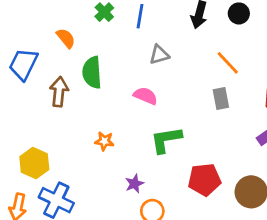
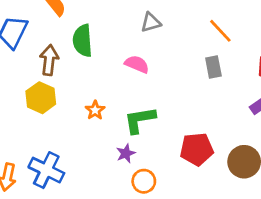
green L-shape: (166, 140) -> (140, 120), moved
orange star: (104, 141) -> (95, 110), turned 30
yellow hexagon: (34, 163) -> (41, 98), moved

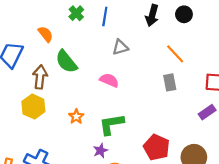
green semicircle: (83, 41) -> (66, 62), turned -35
red pentagon: (197, 149) -> (156, 147), turned 30

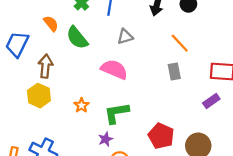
green semicircle: (66, 62) -> (77, 38), moved
pink semicircle: (109, 80) -> (114, 69), size x1.4

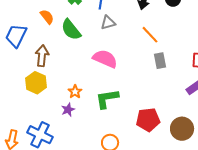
gray triangle: (125, 37) -> (108, 23), moved
orange line: (180, 43) -> (150, 35), moved
red pentagon: (161, 136) -> (148, 120), turned -30
purple star: (105, 139) -> (68, 110), moved

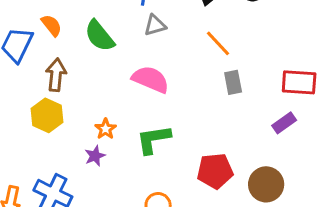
orange semicircle: (47, 17) -> (51, 25), moved

